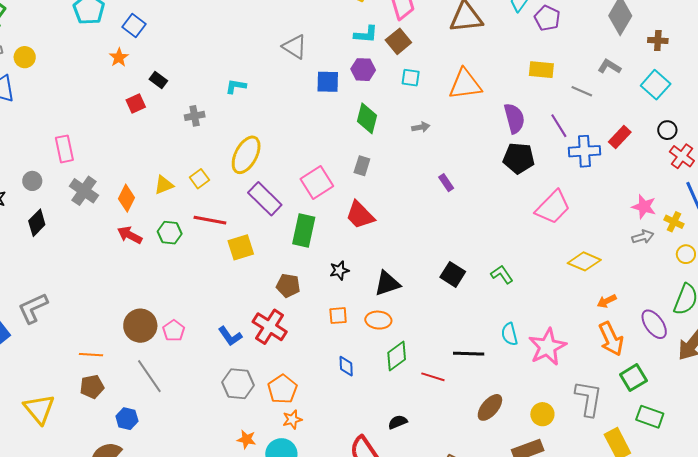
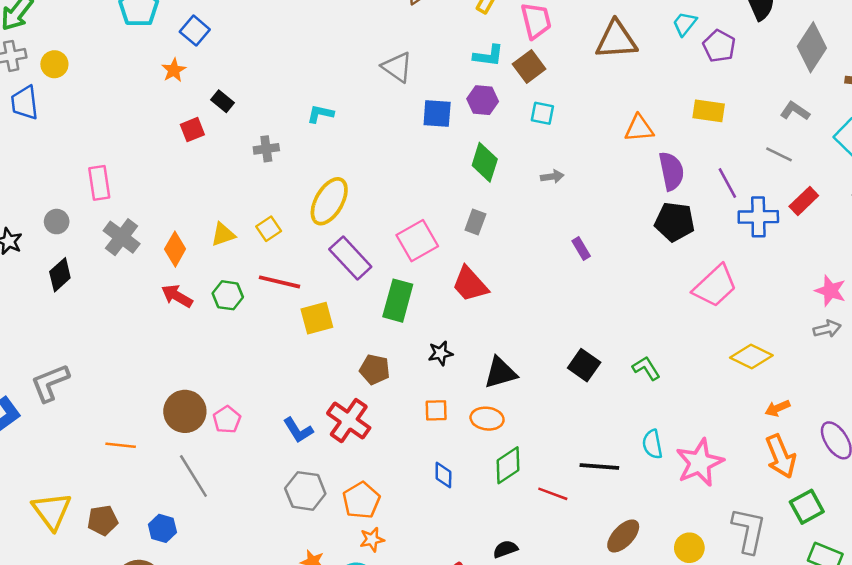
orange triangle: (465, 84) -> (639, 128), moved, size x0.7
gray line: (582, 91) -> (779, 154), moved
brown pentagon: (92, 387) -> (103, 520), moved

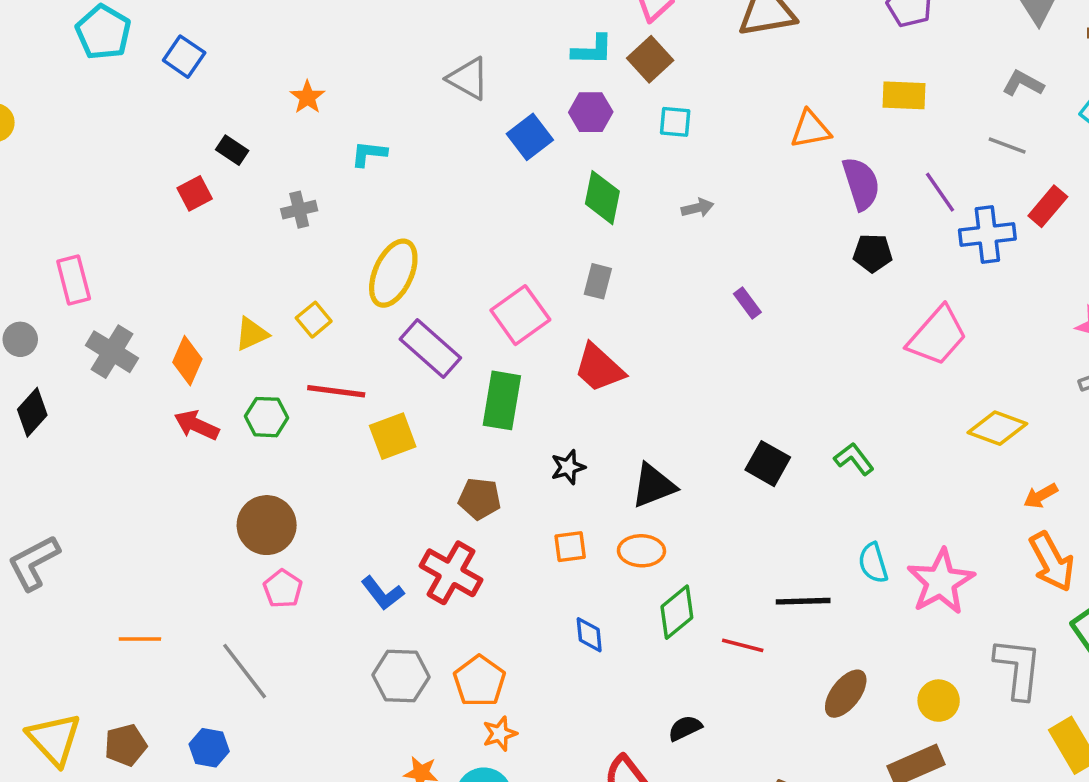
orange star: (174, 70) -> (307, 97), moved
blue square: (437, 113) -> (530, 137), turned -36
black pentagon: (675, 222) -> (873, 253), size x0.7
brown circle: (185, 411) -> (267, 525), moved

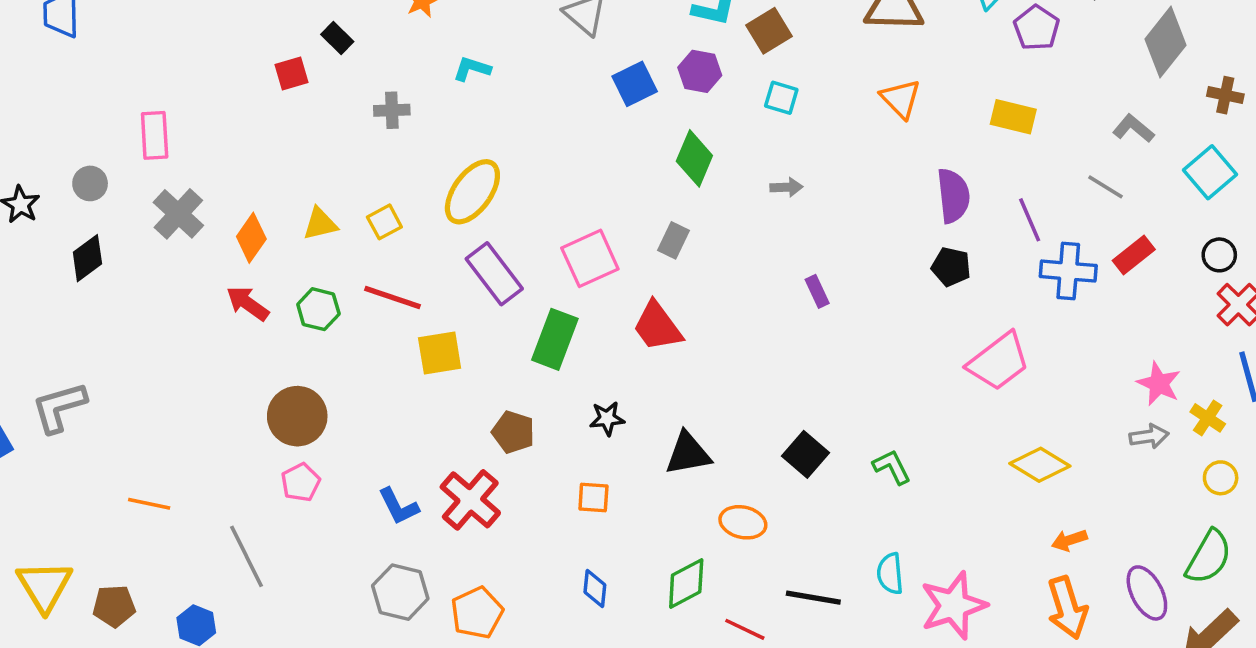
orange triangle: (811, 129) -> (901, 99), moved, turned 45
orange ellipse: (641, 551) -> (743, 522), moved

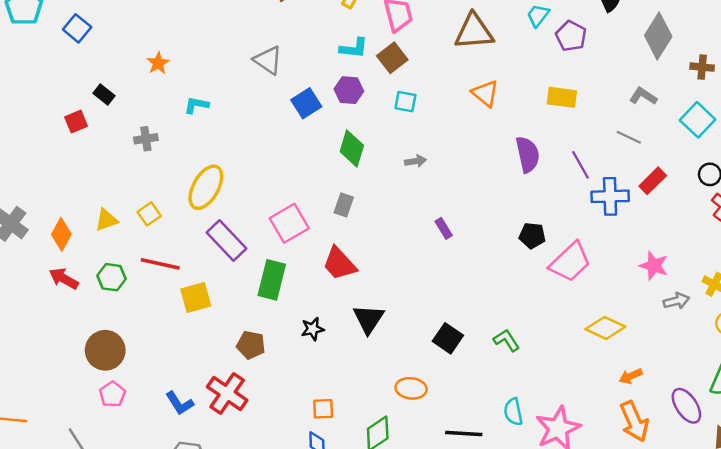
black pentagon: (951, 267) -> (532, 236), moved
pink star: (1159, 384) -> (654, 266), moved
black triangle: (688, 454) -> (368, 319), moved, turned -40
orange square: (593, 498) -> (323, 409), moved

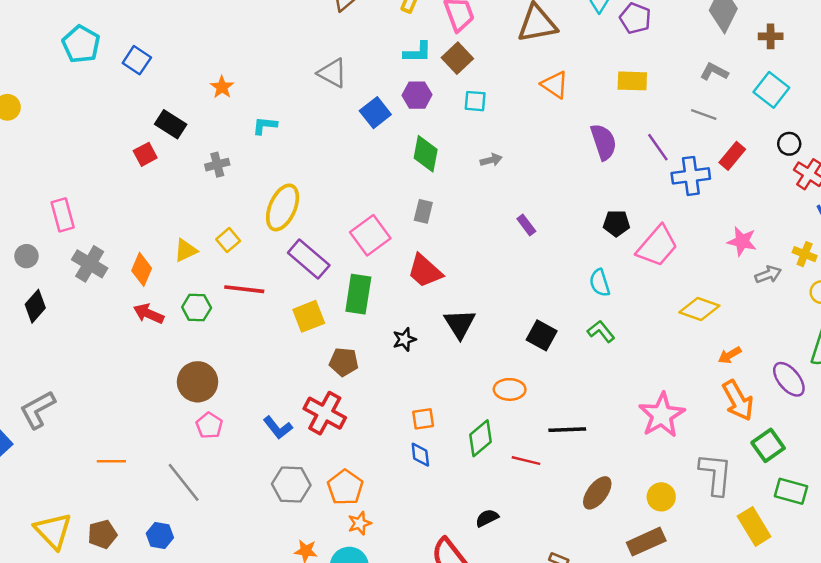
black rectangle: (104, 95) -> (171, 124), size x1.4
yellow square: (196, 298) -> (309, 316), moved
cyan semicircle: (513, 412) -> (600, 283), moved

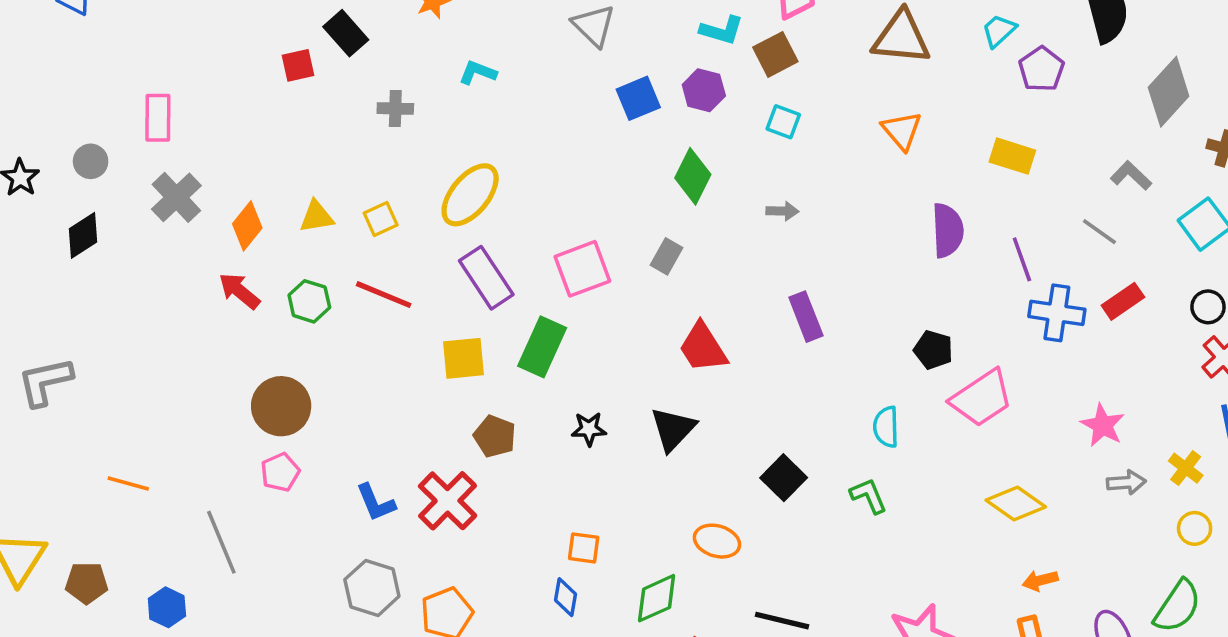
purple rectangle: (526, 225) -> (806, 317), size x1.5
red trapezoid: (425, 271) -> (703, 348), moved

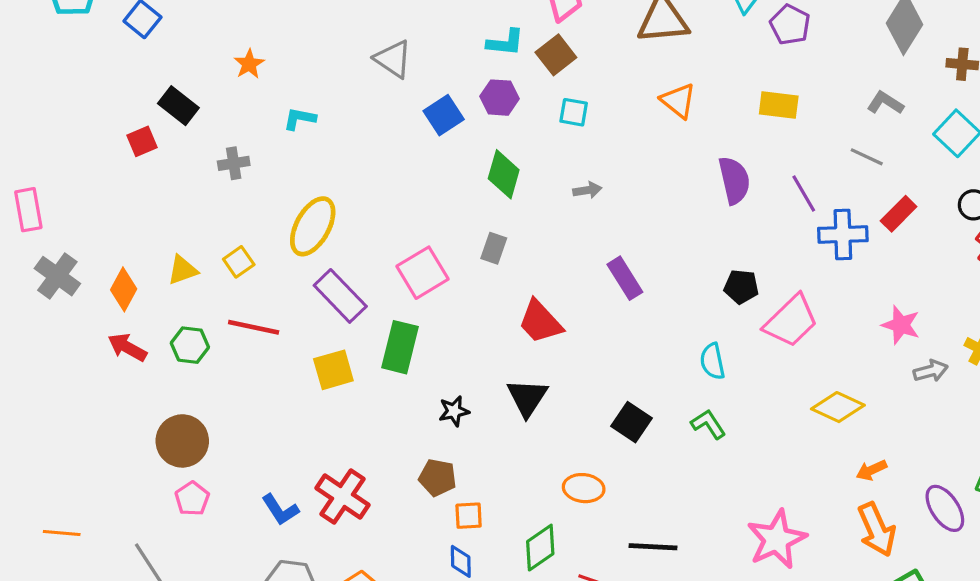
brown pentagon: (495, 436) -> (437, 478), moved

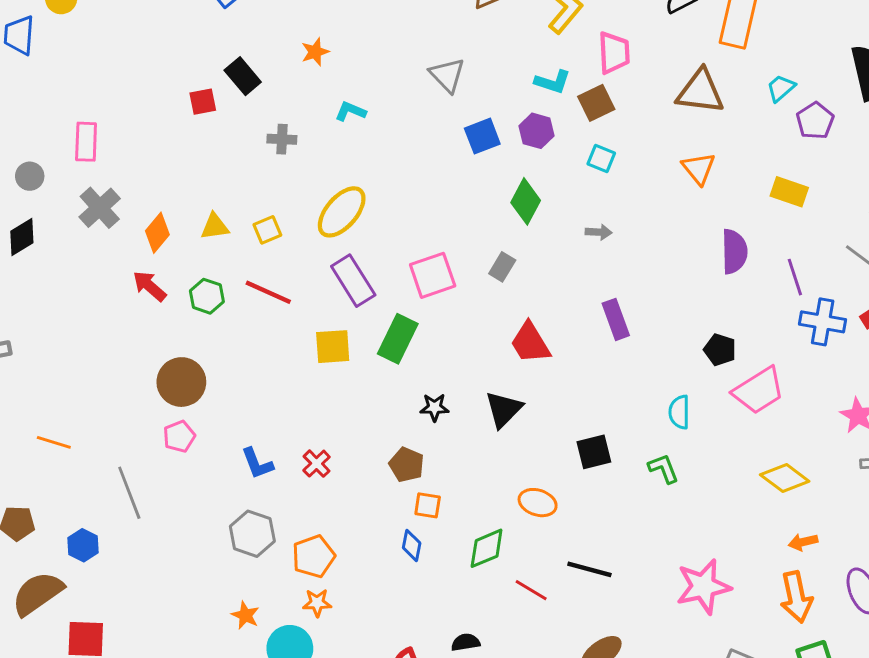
black square: (631, 422) -> (594, 452), turned 30
red cross: (343, 497) -> (317, 464), size x0.6

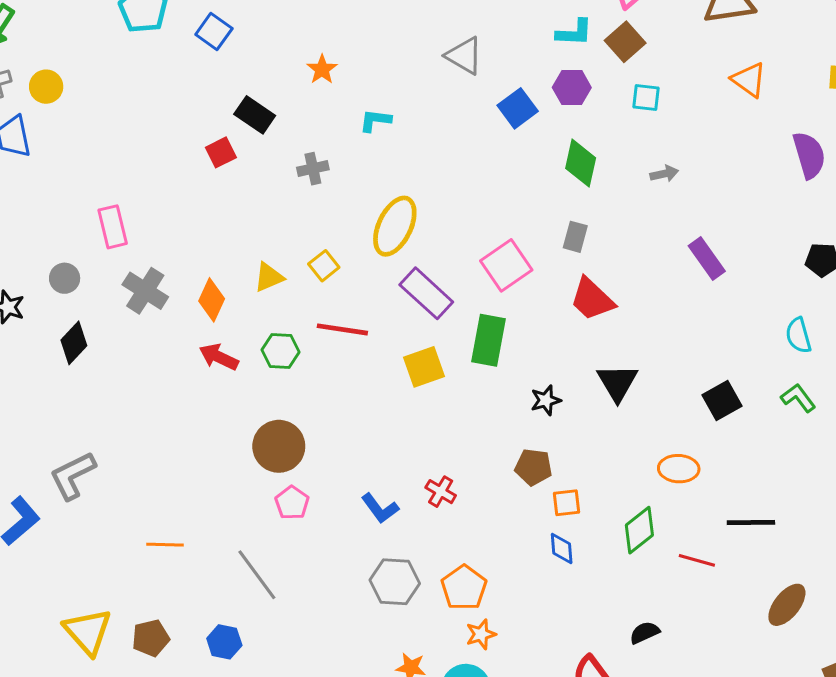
red trapezoid: (530, 343) -> (592, 299), moved

